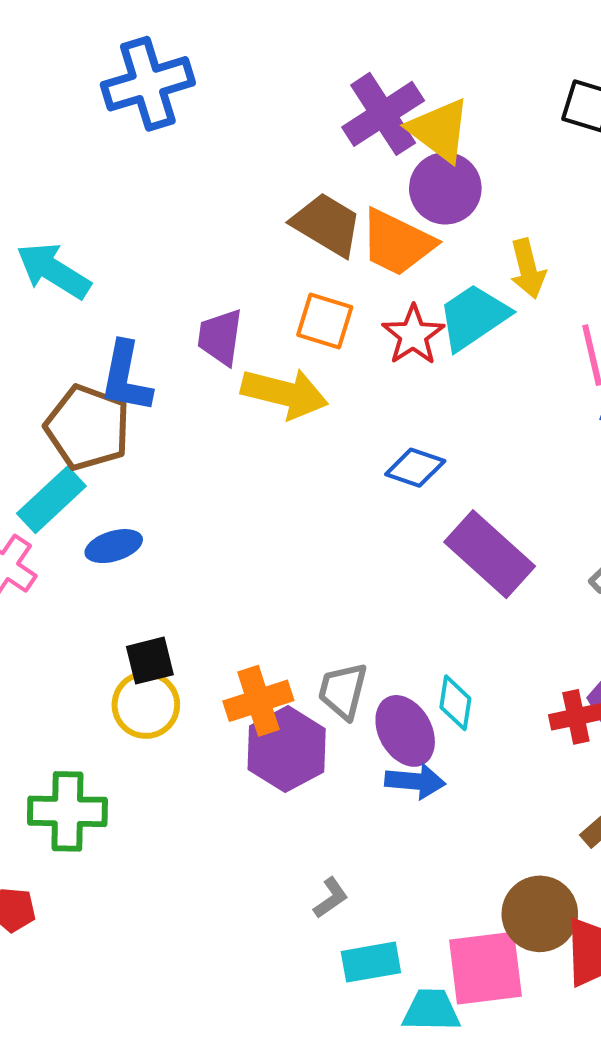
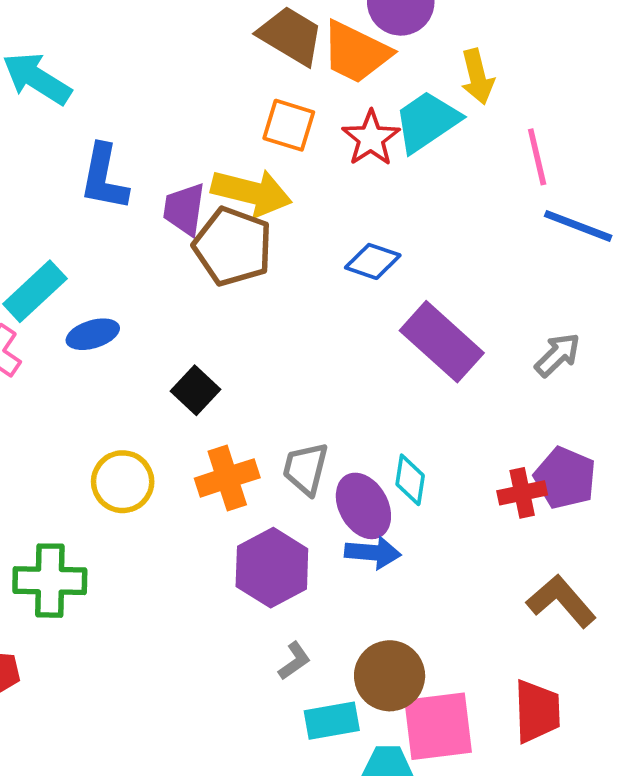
purple trapezoid: (220, 337) -> (184, 209), moved
brown pentagon: (88, 427) -> (233, 246), moved
black square: (150, 661) -> (195, 390), moved, turned -33
purple hexagon: (287, 749) -> (272, 568), moved
brown circle: (540, 914) -> (390, 676), moved

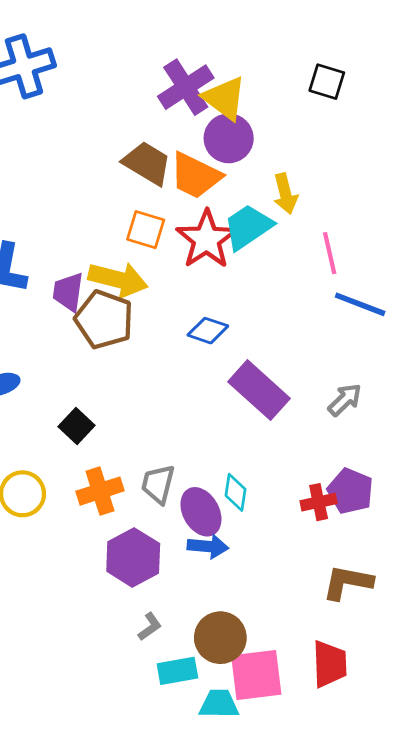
red star: (371, 138) -> (206, 239), size x1.4
brown L-shape: (561, 601) -> (348, 582), turned -38

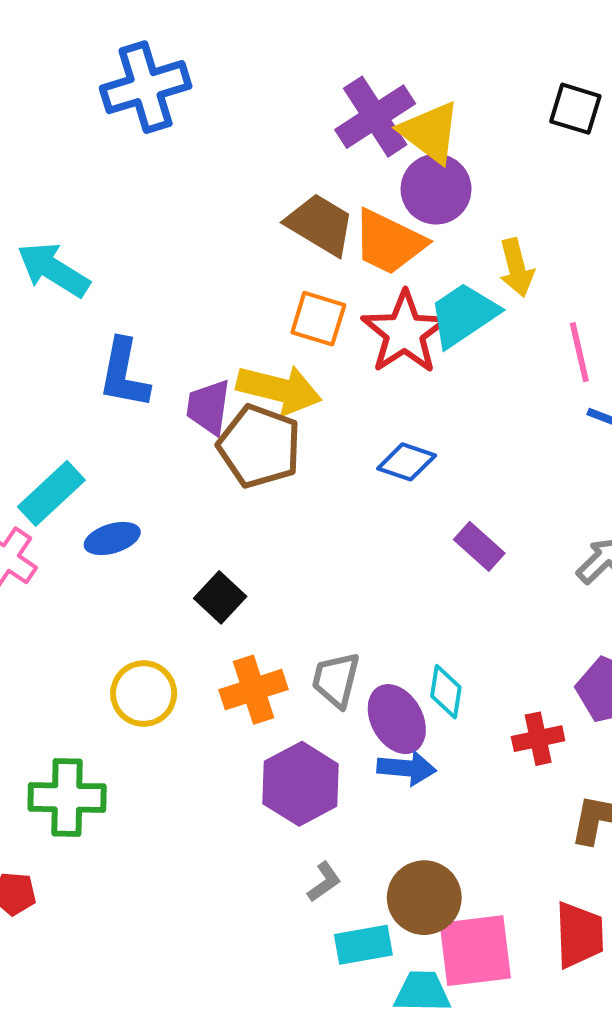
purple rectangle: (259, 390) -> (479, 546), size x0.6
red cross: (319, 502) -> (538, 739), moved

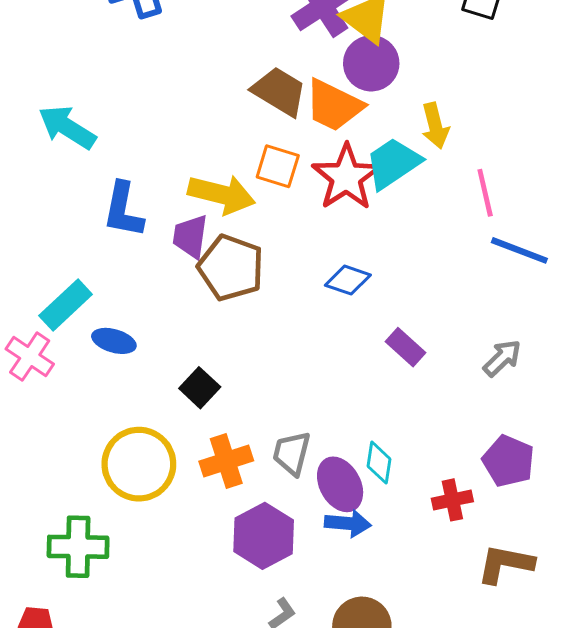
yellow arrow: (279, 389) -> (222, 194), moved
blue ellipse: (112, 538) -> (114, 341), turned 33
yellow circle: (144, 694) -> (139, 464), size x1.4

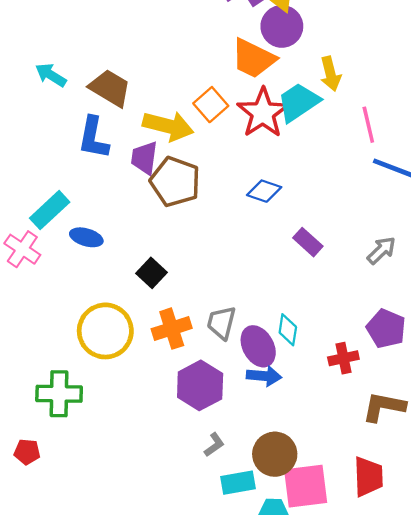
brown trapezoid: (279, 91) -> (110, 88), moved
cyan arrow: (67, 127) -> (51, 75), size x0.7
orange square: (278, 166) -> (211, 105), turned 32

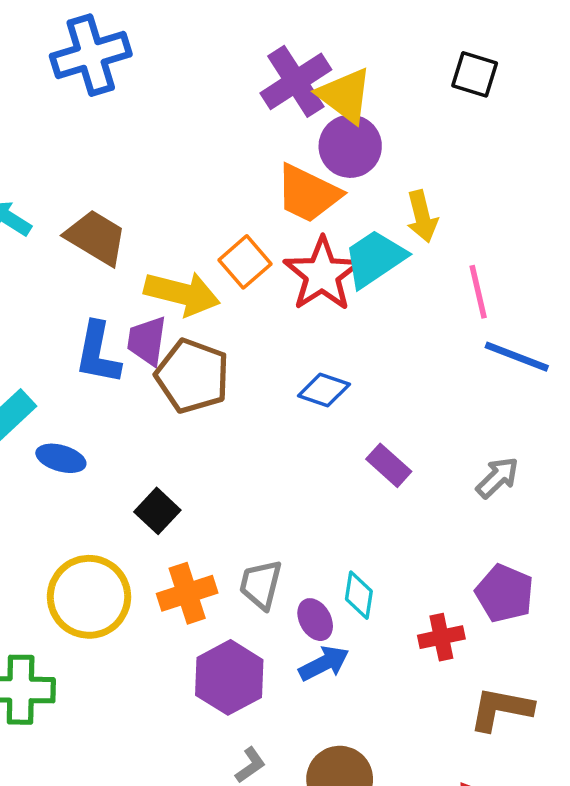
blue L-shape: (93, 138) -> (98, 353), moved
purple ellipse: (258, 346) -> (315, 620), size x0.7
blue arrow: (264, 376) -> (324, 663), turned -32

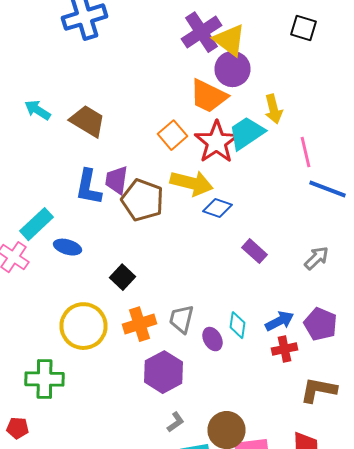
yellow arrow: (182, 294) -> (192, 183), moved
blue arrow: (324, 663) -> (280, 321), moved

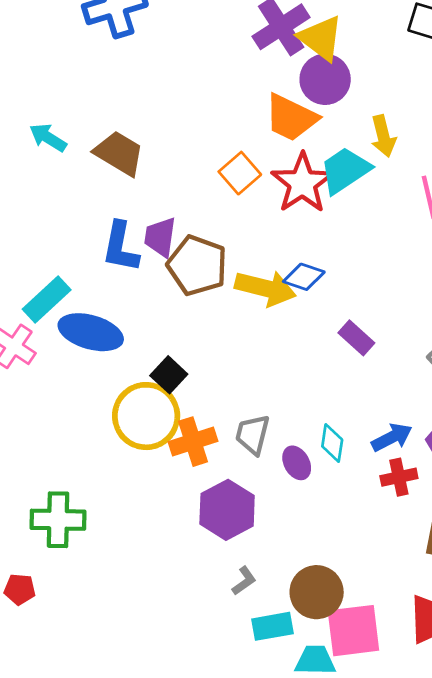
yellow arrow: (192, 183) -> (265, 288), moved
blue ellipse: (68, 247) -> (91, 332), size x1.6
yellow circle: (84, 326) -> (146, 416), moved

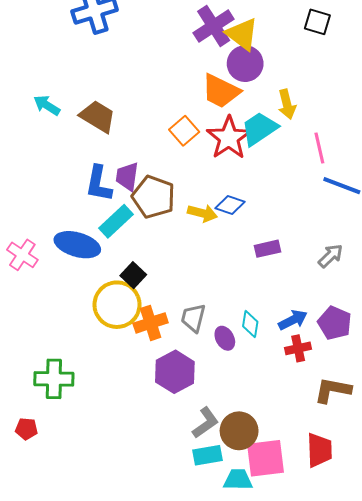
yellow arrow: (265, 288) -> (202, 213), size x0.7
cyan rectangle: (47, 300) -> (116, 221), moved
purple rectangle: (356, 338) -> (268, 249), turned -55
gray L-shape: (244, 581) -> (205, 423), moved, size x1.5

